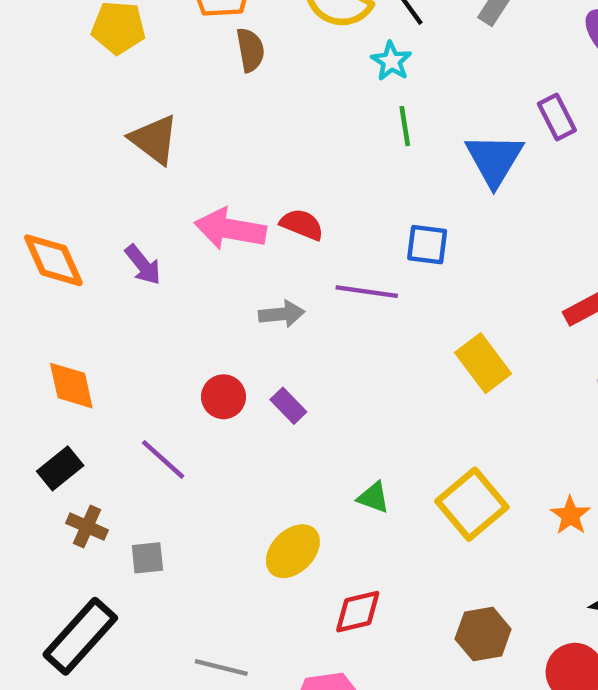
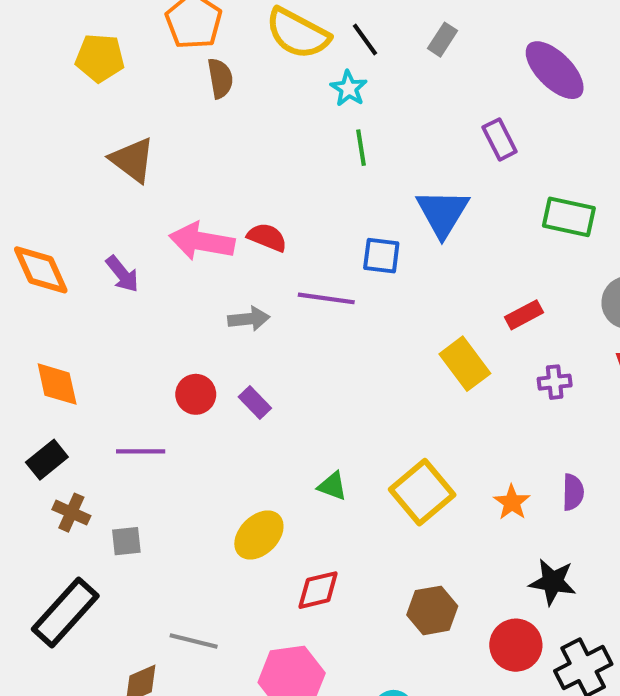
blue triangle: (494, 160) -> (442, 213), moved
yellow rectangle: (483, 363) -> (465, 364), moved
purple line: (163, 459) -> (141, 451), turned -42

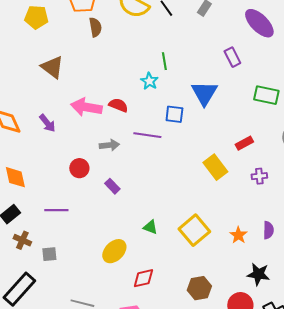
cyan star: (349, 88) -> (149, 81), moved
red circle: (196, 394) -> (79, 168), moved

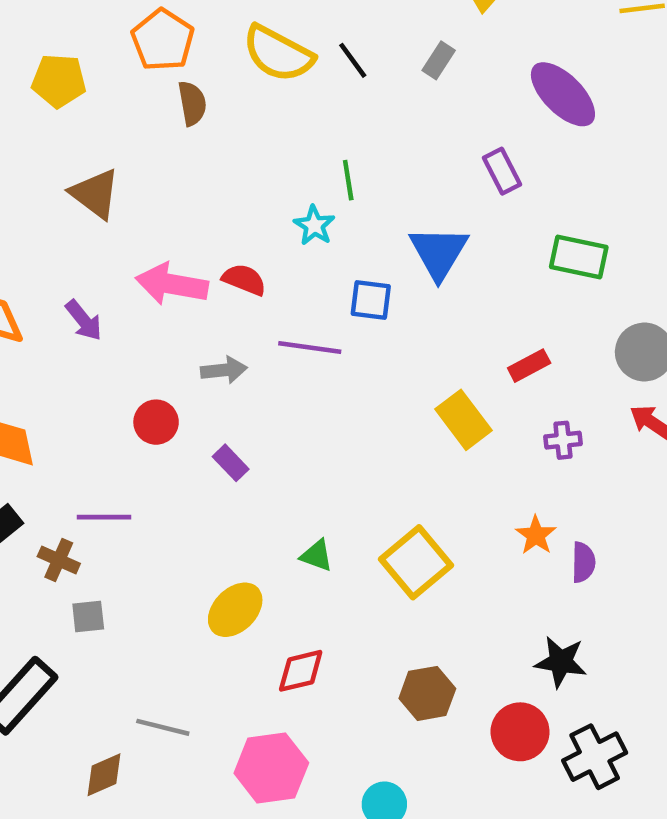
orange star: (238, 235) -> (536, 535), moved
brown cross: (22, 240) -> (59, 560), moved

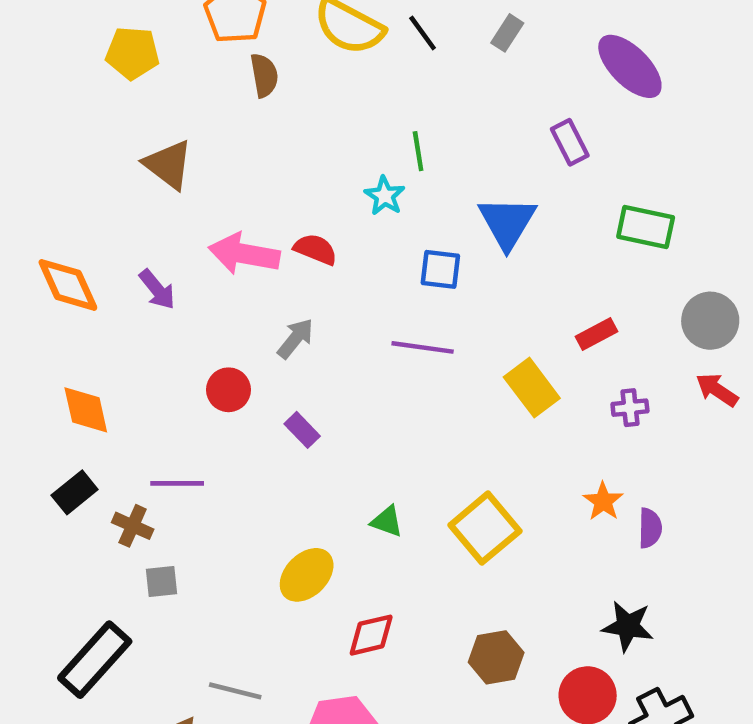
purple line: (310, 347) -> (423, 347), moved
gray arrow: (224, 370) -> (295, 338), turned -45

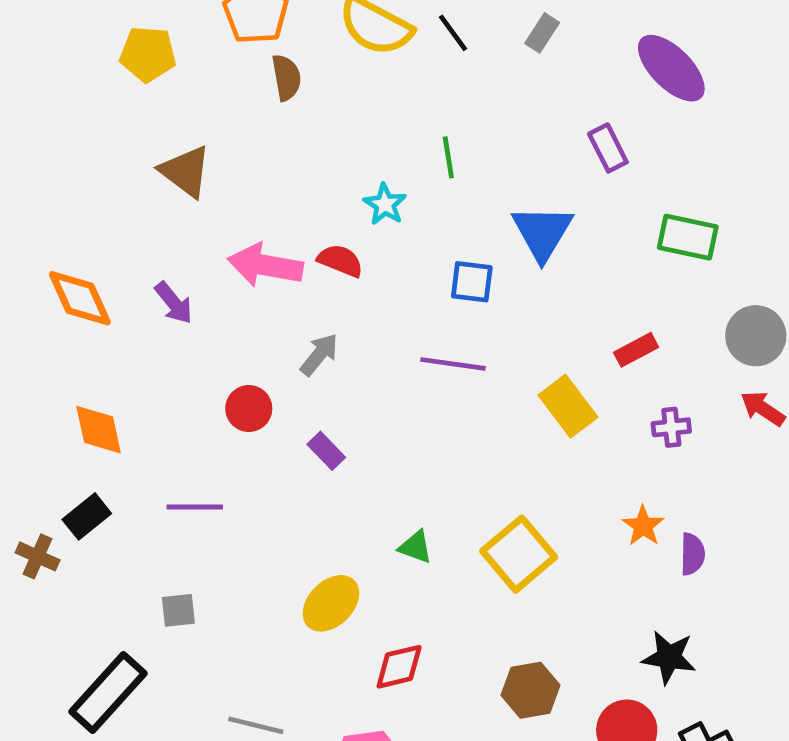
cyan star: (385, 196) -> (385, 204), moved
brown cross: (133, 526) -> (38, 556), moved

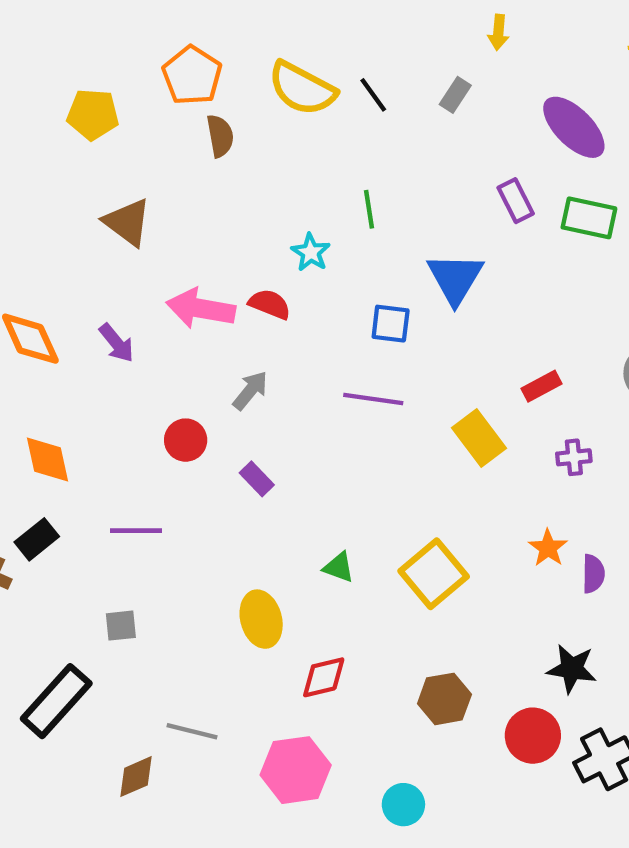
green rectangle: (688, 237) -> (589, 218), moved
yellow ellipse: (331, 603) -> (261, 619), turned -60

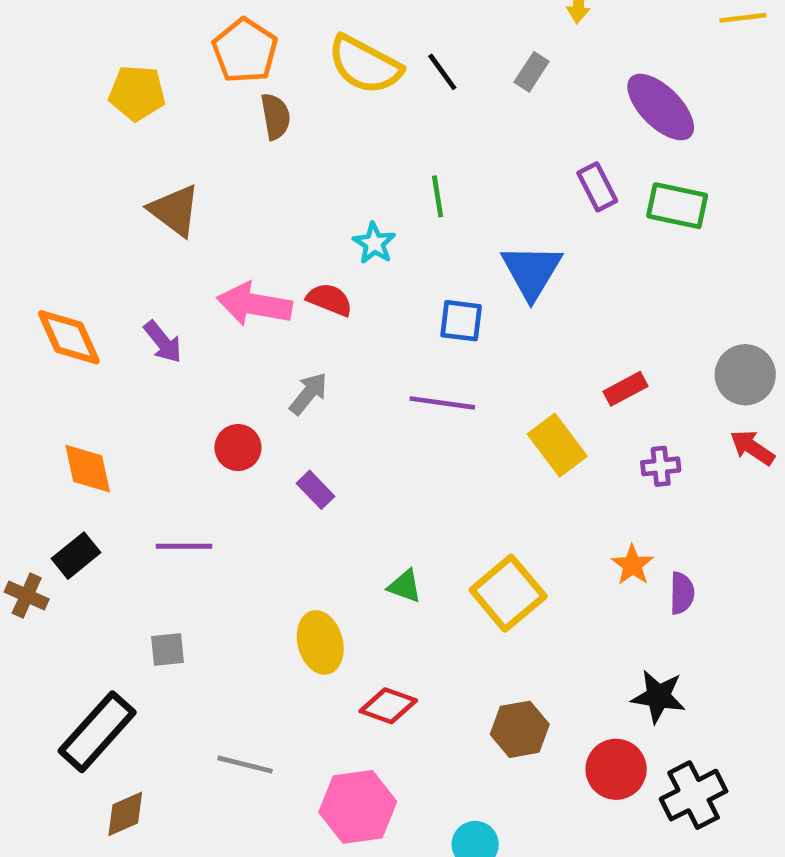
red diamond: (324, 677) -> (388, 706), turned 33
brown diamond: (136, 777) -> (125, 814), moved

